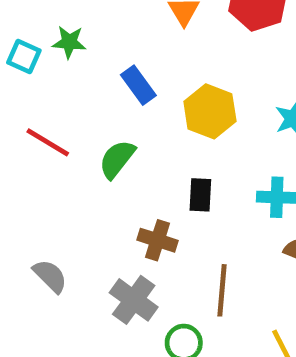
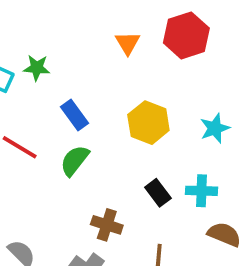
blue rectangle: (138, 85) -> (75, 115), moved
black rectangle: (200, 195) -> (158, 193), moved, turned -40

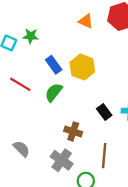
orange triangle: (128, 43) -> (86, 21), turned -35
yellow hexagon: (148, 123) -> (82, 67), moved

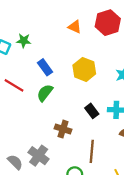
yellow hexagon: (82, 67) -> (84, 69), moved
gray semicircle: (21, 149) -> (15, 162), moved
gray cross: (62, 160) -> (39, 156), moved

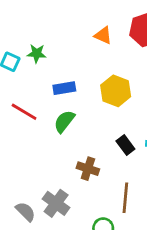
blue rectangle: (45, 67) -> (64, 88), turned -63

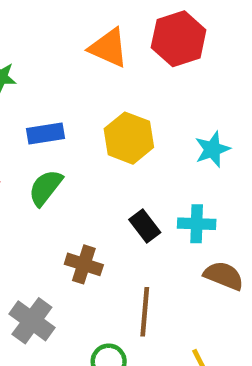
orange triangle: (103, 35) -> (109, 48), size x1.4

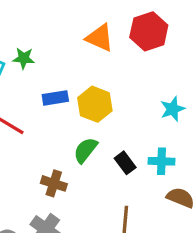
yellow hexagon: (129, 138) -> (95, 104), moved
green semicircle: (45, 188) -> (85, 150), moved
brown cross: (84, 264) -> (54, 183), moved

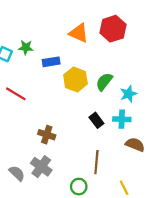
blue rectangle: (55, 98) -> (51, 62), moved
cyan star: (173, 109) -> (128, 94), moved
green semicircle: (85, 150) -> (104, 82), moved

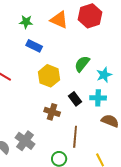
green star: (26, 47) -> (26, 22), moved
blue rectangle: (51, 62) -> (34, 46), turned 35
yellow hexagon: (75, 79) -> (49, 76), moved
brown cross: (47, 135) -> (52, 112), moved

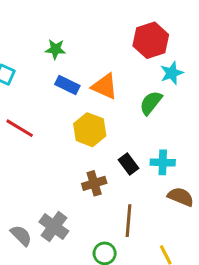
orange triangle: (59, 20) -> (105, 86), moved
green semicircle: (82, 64) -> (151, 103), moved
cyan star: (104, 75) -> (172, 73), moved
brown cross: (52, 112) -> (94, 183), turned -35

